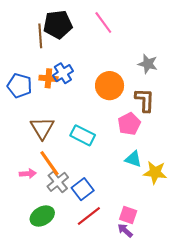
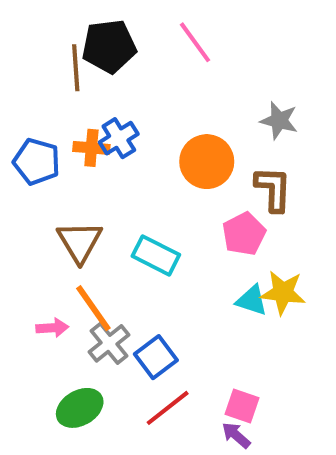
yellow star: (155, 173) -> (283, 293), moved

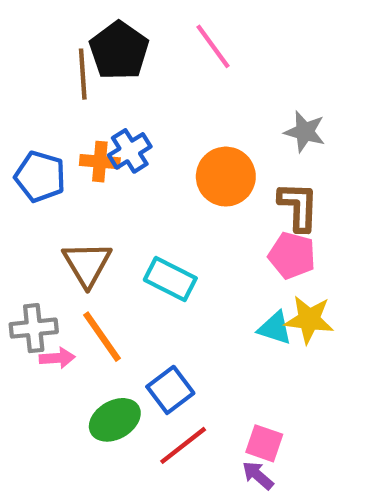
black pentagon: (109, 46) -> (119, 51), turned -30
pink pentagon: (244, 234) -> (292, 256), moved, turned -30
gray cross: (109, 343) -> (34, 328), moved, turned 33
green ellipse: (80, 408) -> (115, 420), moved

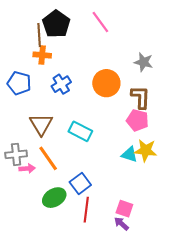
blue cross: (130, 151) -> (61, 84), moved
orange cross: (100, 162) -> (42, 55), moved
red line: (183, 445) -> (86, 210), turned -45

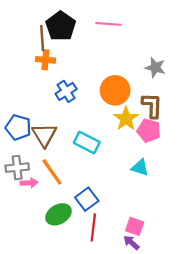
pink line: (100, 22) -> (109, 24), turned -50
blue pentagon: (19, 83) -> (18, 127), moved
yellow star: (146, 150) -> (126, 119), moved, turned 30

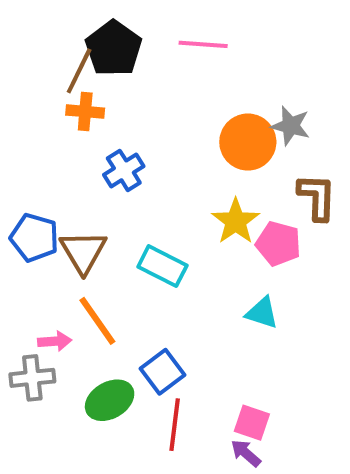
brown line: (42, 38) -> (79, 71), turned 30
orange circle: (115, 90) -> (248, 142), moved
brown L-shape: (152, 106) -> (317, 197), moved
gray cross: (17, 168) -> (32, 378), moved

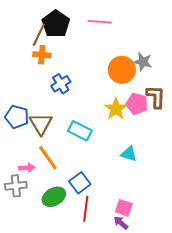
pink pentagon: (278, 244) -> (137, 104), moved

